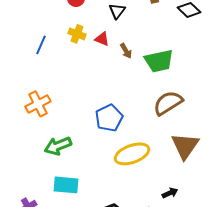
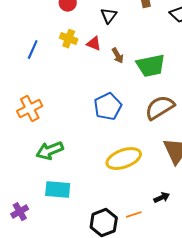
blue pentagon: (109, 118) -> (108, 107), moved

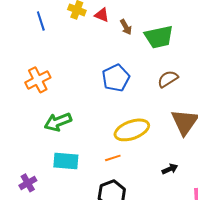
blue line: (33, 50) -> (41, 21), turned -42
brown semicircle: (160, 108) -> (168, 79), size x0.7
orange line: (134, 215) -> (113, 158), moved

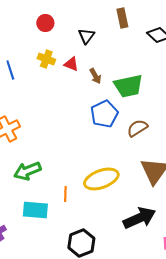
blue pentagon: (116, 78) -> (104, 114), moved
orange line: (113, 158) -> (65, 194), moved, turned -70
black arrow: (170, 169) -> (139, 218), size x2.0

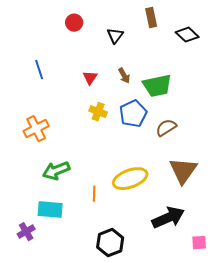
yellow cross: (46, 59) -> (98, 112), moved
red triangle: (71, 64) -> (90, 78), moved, turned 42
cyan rectangle: (35, 210) -> (50, 210), moved

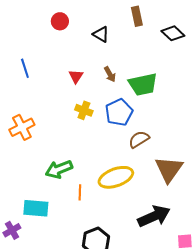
black triangle: (115, 36) -> (101, 34), turned -36
brown semicircle: (166, 128) -> (139, 139), moved
green arrow: (56, 171) -> (59, 169), moved

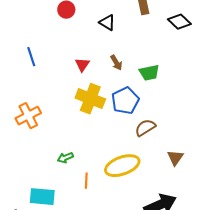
green trapezoid: (143, 84) -> (149, 73), size x0.7
yellow cross: (84, 110) -> (90, 99), size x1.6
green arrow: (59, 169) -> (65, 158), size x0.6
brown triangle: (169, 169) -> (175, 158), size x0.6

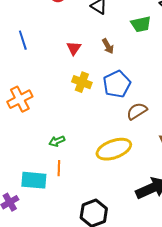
green trapezoid: (149, 73) -> (141, 24), moved
yellow cross: (90, 99) -> (82, 82), size x0.7
orange line: (86, 181) -> (59, 168), moved

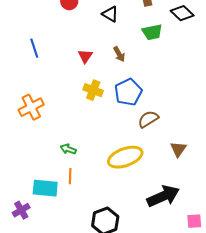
green arrow: (57, 141) -> (68, 149), turned 42

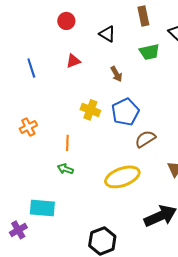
red triangle: (85, 56) -> (73, 61), moved, turned 35
orange cross: (31, 107) -> (28, 127), size x0.7
orange line: (70, 176) -> (67, 143), moved

